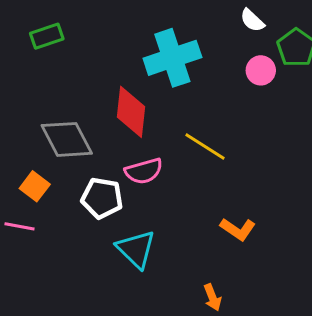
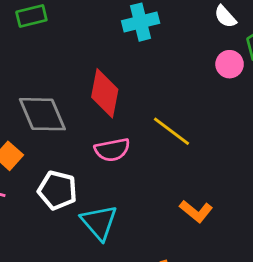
cyan cross: (172, 58) -> (141, 22), moved, size x0.7
white pentagon: (102, 198) -> (57, 190), moved

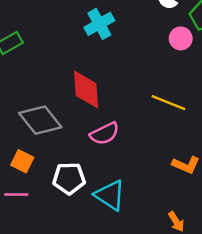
yellow line: (171, 131) -> (168, 103), moved

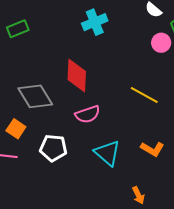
cyan triangle: (110, 195) -> (107, 153), moved

